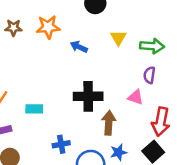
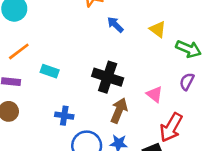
yellow triangle: (118, 38) -> (158, 29), turned -42
purple semicircle: (149, 75) -> (187, 81), moved

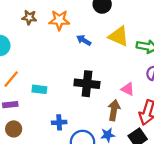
yellow triangle: (158, 29) -> (119, 36), size x1.5
brown arrow: (119, 111) -> (114, 110), moved

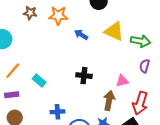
black cross: (87, 84) -> (84, 76), size x0.7
cyan rectangle: (39, 89) -> (39, 81), turned 32
pink triangle: (128, 89) -> (122, 81), turned -40

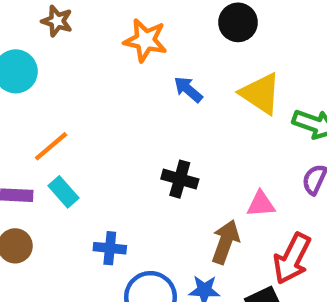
brown star: (30, 13) -> (57, 21), moved
orange line: (13, 71) -> (51, 146), moved
cyan rectangle: (39, 81) -> (63, 192), moved

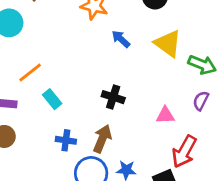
cyan rectangle: (63, 192) -> (52, 99), moved
brown arrow: (225, 242) -> (102, 139), moved

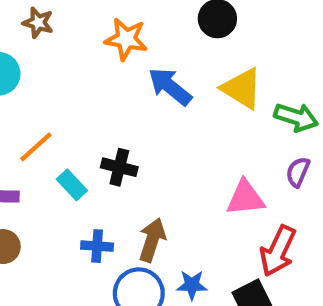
blue arrow: (121, 39) -> (170, 87), size x1.5
black cross: (113, 97) -> (119, 167), moved
pink triangle: (165, 115) -> (245, 198), size x1.4

